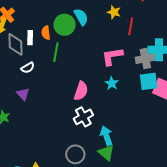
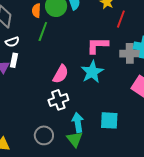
white rectangle: (30, 38) -> (14, 60), moved
cyan square: (149, 81) -> (109, 120), moved
cyan star: (112, 83) -> (92, 72), size x1.6

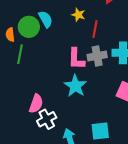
pink L-shape: (97, 45) -> (76, 59), turned -80
gray cross: (130, 53) -> (97, 56), moved
pink semicircle: (61, 74) -> (36, 104), moved

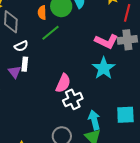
green line: (20, 54) -> (51, 33), turned 36
pink L-shape: (76, 59) -> (106, 41), turned -70

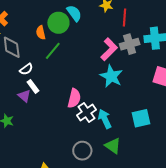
pink L-shape: (106, 41) -> (109, 49), turned -60
white rectangle: (25, 64) -> (33, 86), turned -32
cyan arrow: (94, 120) -> (105, 119), moved

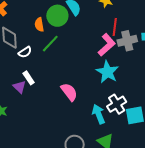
red line: (124, 18) -> (115, 27), moved
white semicircle: (26, 69) -> (25, 52), moved
pink semicircle: (74, 98) -> (69, 92), turned -54
white cross: (87, 113) -> (117, 104), moved

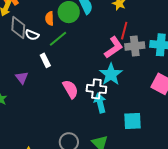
white semicircle: (25, 52) -> (32, 35), moved, turned 48
white rectangle: (29, 78) -> (45, 60), moved
white cross: (117, 104) -> (96, 89), moved, turned 30
cyan arrow: (99, 114) -> (100, 103), moved

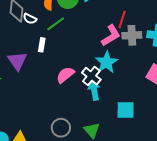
white rectangle: (45, 60) -> (42, 45), turned 32
purple triangle: (22, 78) -> (17, 61), size x1.5
pink semicircle: (70, 89) -> (65, 75), turned -102
white cross: (96, 89) -> (91, 76), turned 30

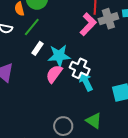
white rectangle: (42, 45) -> (37, 48), moved, turned 40
cyan star: (107, 62) -> (59, 56), moved, turned -30

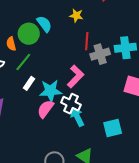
pink L-shape: (88, 24) -> (76, 76), moved

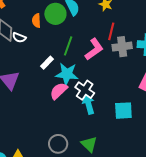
green line: (23, 62) -> (68, 46), moved, turned -30
pink L-shape: (76, 76) -> (94, 49), moved
cyan square: (113, 128) -> (123, 111), moved

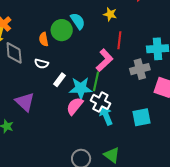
white semicircle: (19, 37) -> (42, 64), moved
green line: (68, 46) -> (96, 81), moved
gray cross: (122, 47) -> (140, 69), moved

